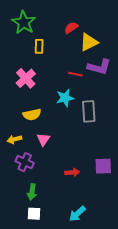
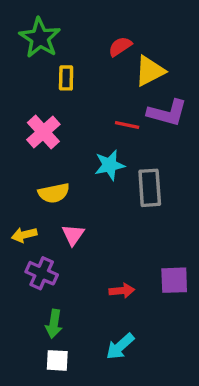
cyan arrow: (77, 214) -> (120, 346), moved

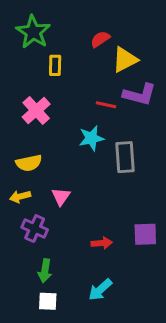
yellow semicircle: (54, 193) -> (29, 163), moved

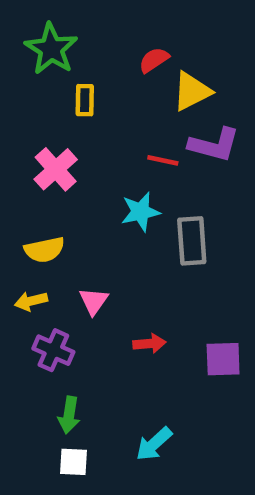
red arrow: (102, 243) -> (149, 344), moved

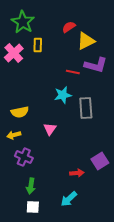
pink cross: (56, 169) -> (14, 53), moved
pink triangle: (94, 301) -> (50, 129), moved
red arrow: (149, 344) -> (77, 173), moved
purple square: (223, 359) -> (100, 161), turned -30

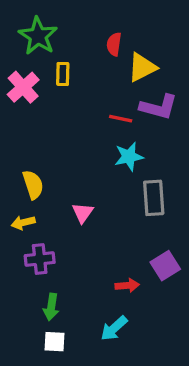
red semicircle: (69, 27) -> (114, 44), turned -48
cyan star: (63, 95) -> (129, 157), moved
gray rectangle: (86, 108) -> (154, 198), moved
yellow semicircle: (20, 112) -> (33, 185), turned -96
purple cross: (24, 157) -> (40, 259), turned -30

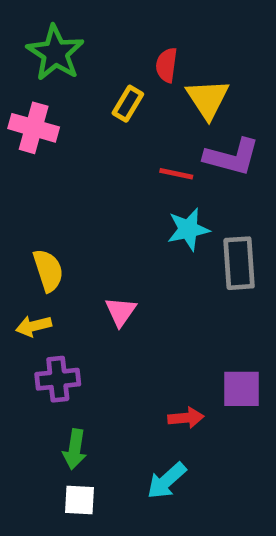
yellow triangle: (142, 67) -> (208, 99), turned -36
yellow rectangle: (63, 74) -> (128, 104), moved, turned 30
pink cross: (23, 87) -> (34, 128), turned -32
gray rectangle: (154, 198) -> (239, 263), moved
purple square: (165, 266) -> (241, 389), turned 32

